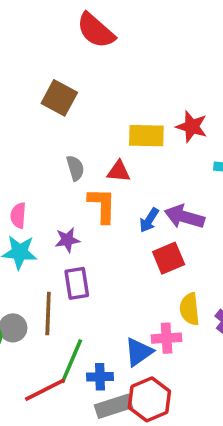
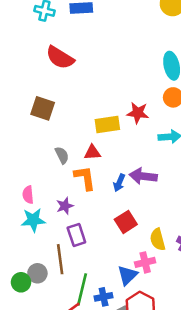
red square: (169, 258) -> (126, 222), moved

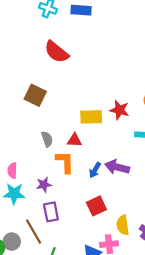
brown line: (60, 259) -> (34, 232), turned -30

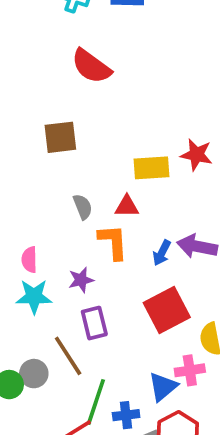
brown square: (35, 95) -> (60, 137), turned -30
red square: (96, 206) -> (167, 310), size x1.4

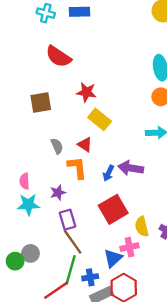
red star: (196, 155) -> (86, 92), moved
yellow rectangle: (152, 168) -> (100, 119), turned 45
red triangle: (127, 206) -> (85, 145), turned 35
brown line: (68, 356) -> (73, 242), moved

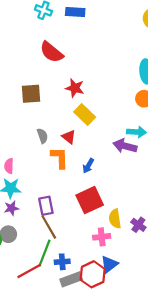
purple arrow: (131, 168) -> (125, 146), moved
purple star: (58, 193) -> (11, 208), moved
blue triangle: (113, 258) -> (109, 264), moved

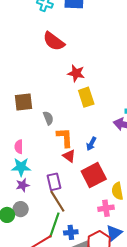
brown square: (31, 94) -> (24, 102), moved
yellow rectangle: (85, 115) -> (86, 97), turned 30
red triangle: (69, 137) -> (69, 156), moved

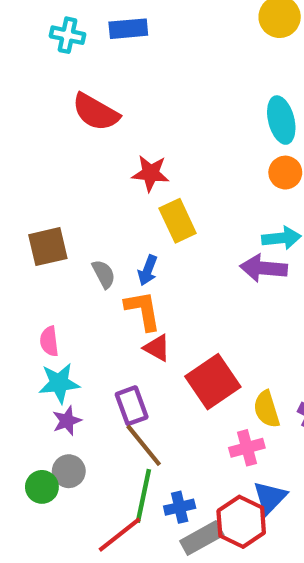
blue arrow: (91, 144) -> (148, 270), moved

